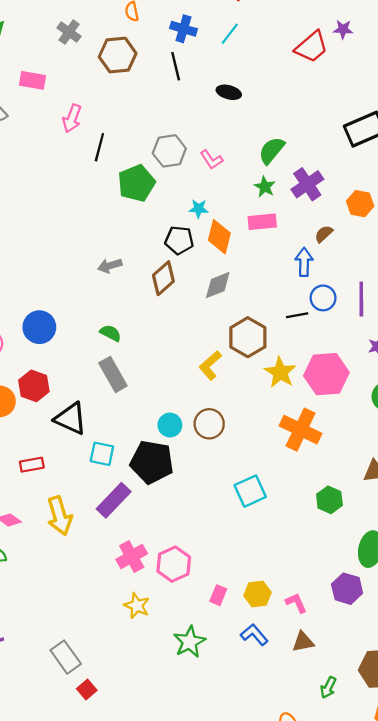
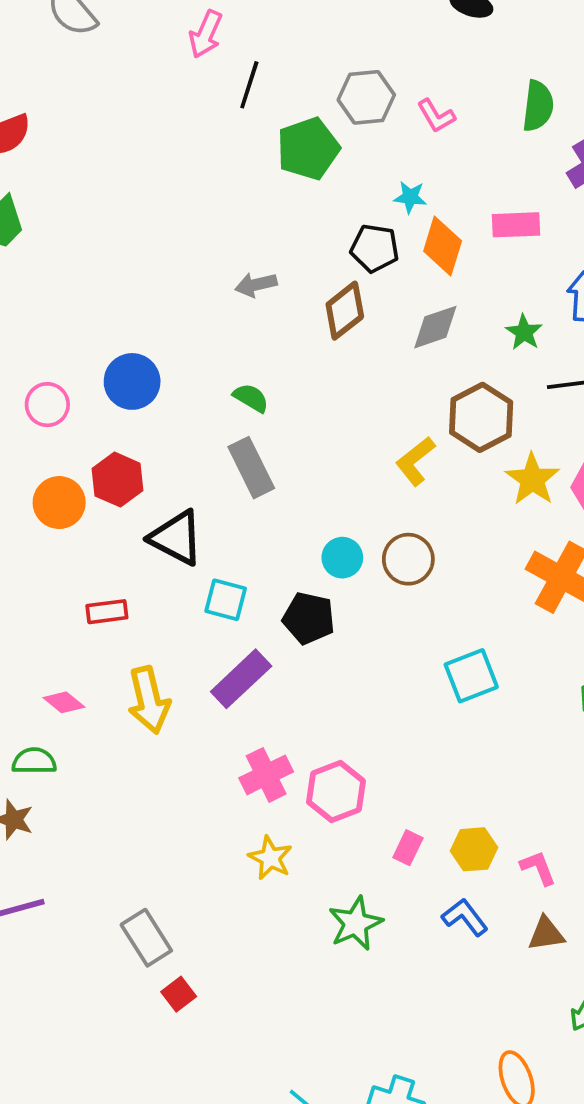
green semicircle: (272, 150) -> (538, 106), turned 144
green star: (265, 187) -> (524, 332), moved
black pentagon: (152, 462) -> (309, 618), size x0.7

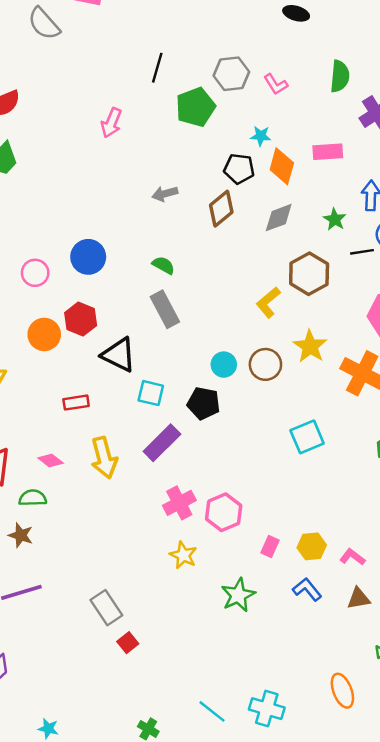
pink arrow: (206, 34) -> (111, 123), moved
yellow star: (532, 479) -> (310, 346), moved
pink L-shape: (538, 868) -> (352, 557), turned -30

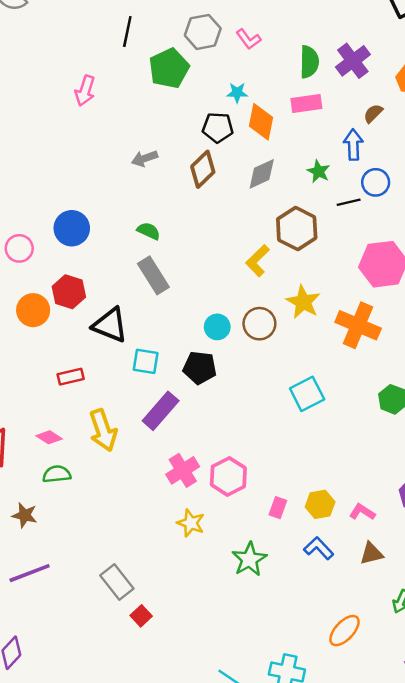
green semicircle: (340, 76) -> (309, 62), moved
green semicircle: (33, 498) -> (57, 474), moved
orange ellipse: (342, 691) -> (344, 631), moved, turned 68

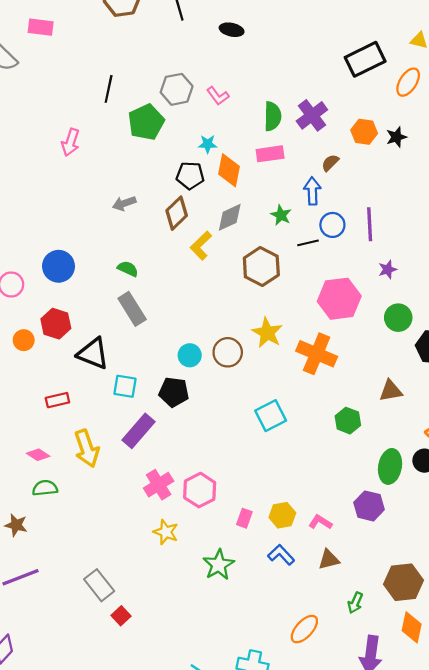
yellow L-shape: (258, 261) -> (201, 246), moved
orange circle: (33, 310) -> (24, 340), size x0.7

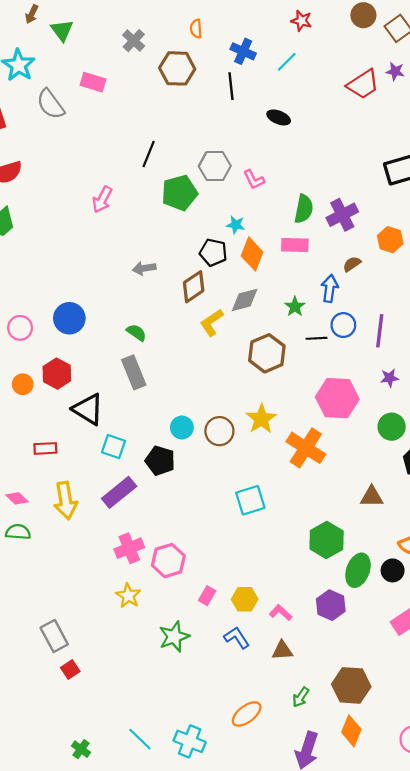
green hexagon: (348, 421) -> (327, 540), moved, size x1.4

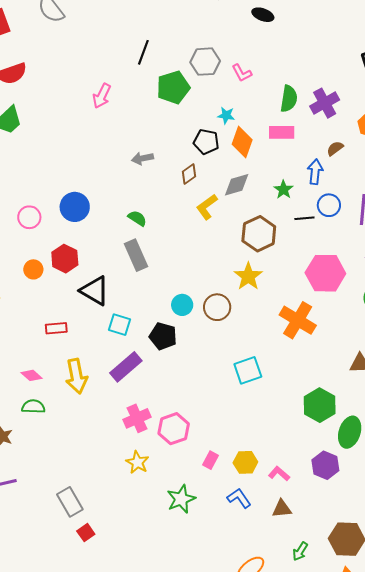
brown diamond: (194, 287) -> (189, 174), size x0.7
yellow star: (261, 419) -> (248, 276), moved

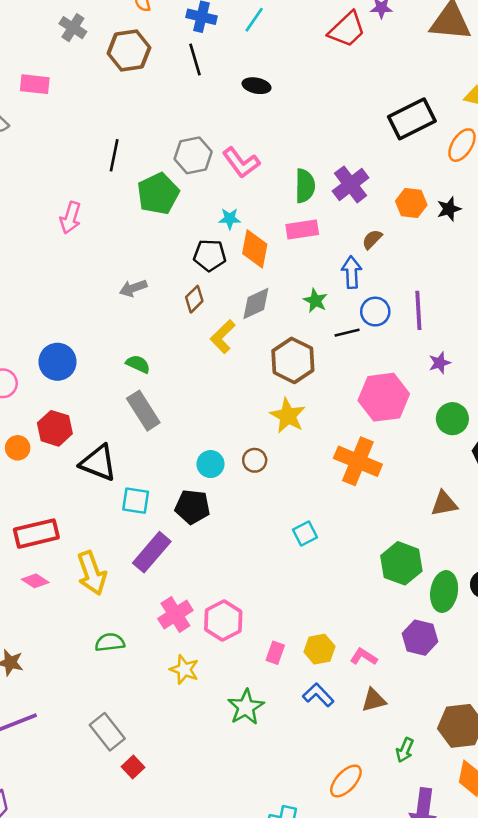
pink L-shape: (242, 73) -> (241, 163), size x1.4
brown circle: (217, 307) -> (255, 460), size x0.7
red rectangle: (56, 328) -> (36, 534), moved, size x1.6
cyan square: (248, 370) -> (305, 534), size x0.7
green semicircle: (33, 407) -> (110, 642), moved

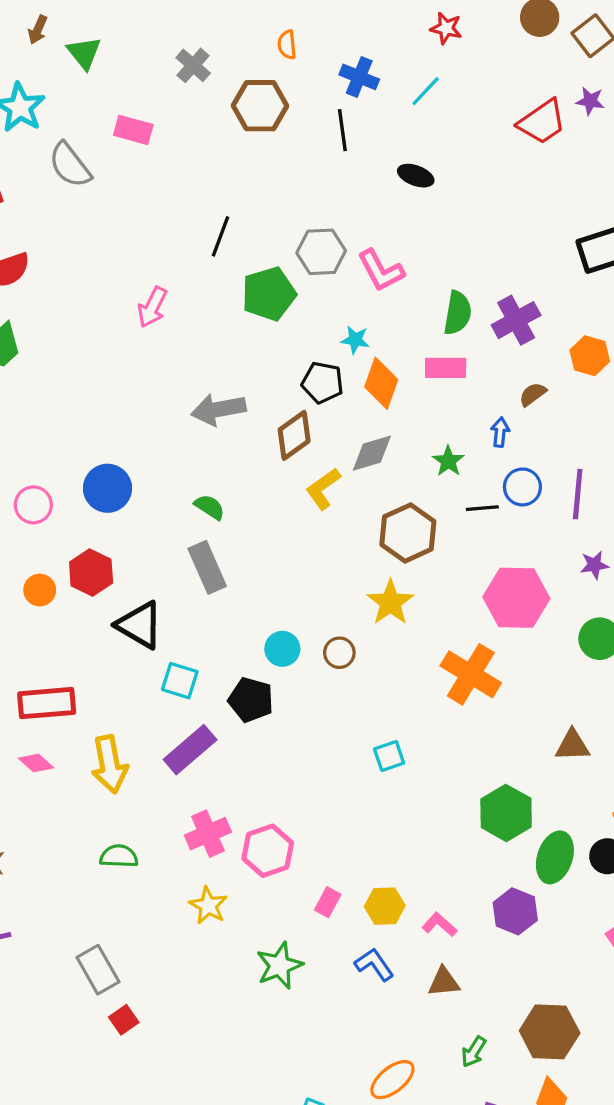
blue arrow: (352, 272) -> (500, 432), size x0.7
gray arrow: (133, 288) -> (218, 409), size x1.5
brown diamond: (194, 299) -> (294, 435), size x1.4

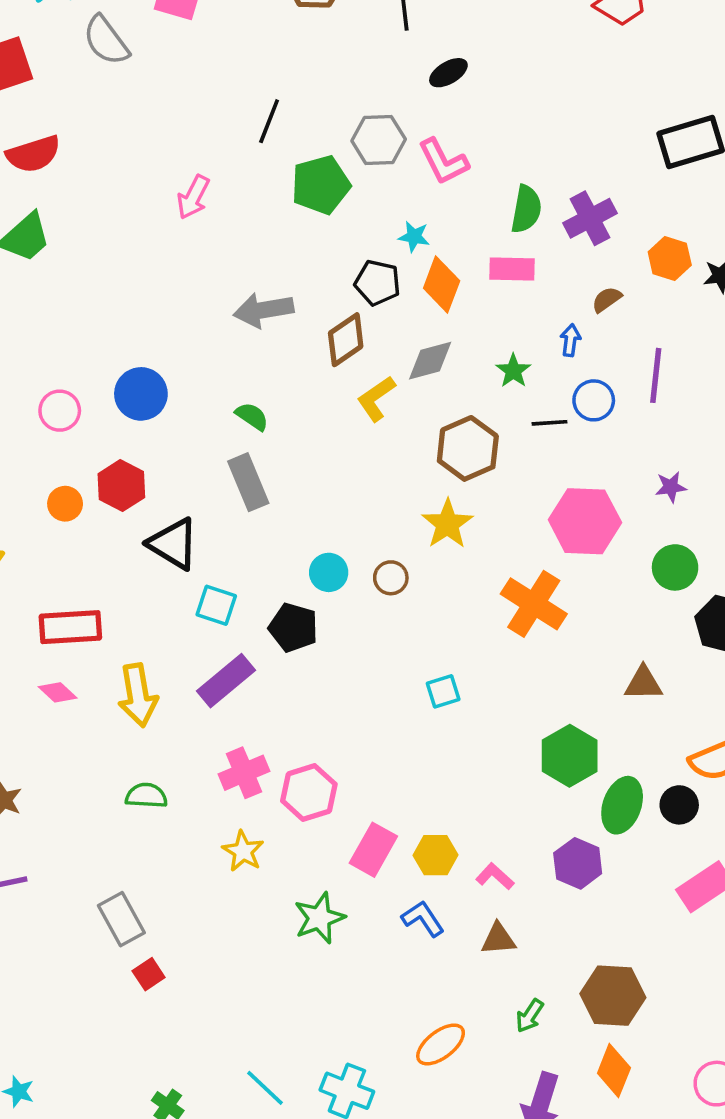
black ellipse: (416, 176) -> (448, 73), moved, turned -52
purple line: (578, 494) -> (656, 375), moved
pink rectangle: (328, 902) -> (373, 850), size x1.6

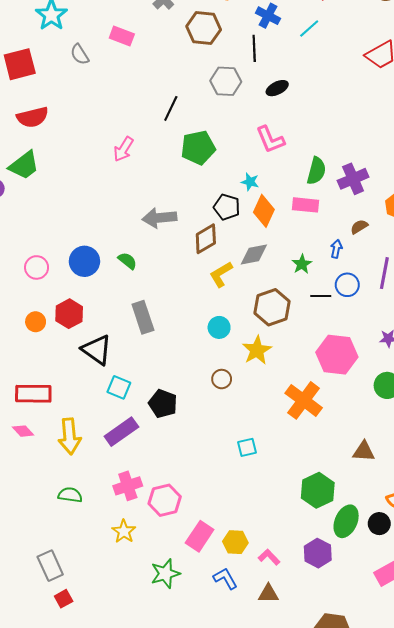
gray semicircle: (106, 40) -> (80, 54), size x0.7
gray hexagon: (379, 140) -> (226, 81), moved
green semicircle: (252, 416) -> (127, 261), moved
cyan circle: (329, 572) -> (219, 327), moved

